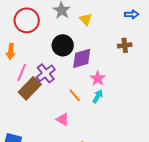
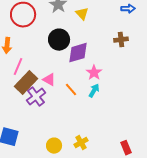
purple cross: (46, 73) -> (36, 97), moved
pink triangle: (63, 119) -> (49, 80), moved

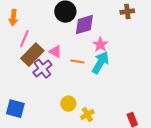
orange line: (71, 90) -> (77, 62), turned -40
cyan arrow: (94, 91) -> (100, 63), size x1.6
yellow circle: (54, 146) -> (68, 104), moved

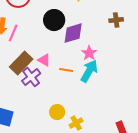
pink line: (24, 39) -> (13, 33), moved

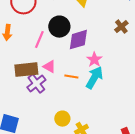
brown cross: (116, 20) -> (121, 27), turned -32
pink line: (13, 33) -> (39, 40), moved
brown rectangle: (21, 63) -> (26, 70), turned 40

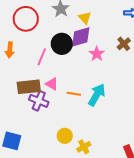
purple diamond: (78, 40) -> (81, 37), moved
pink star: (94, 60) -> (97, 54), moved
purple cross: (36, 84) -> (39, 101), turned -30

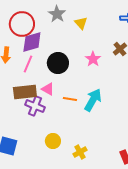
purple diamond: (81, 37) -> (32, 42), moved
black circle: (62, 44) -> (58, 63), moved
pink line: (42, 57) -> (28, 64), moved
yellow circle: (65, 136) -> (53, 141), moved

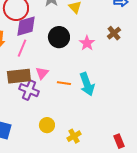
black circle: (58, 63) -> (59, 37), moved
pink triangle: (48, 89) -> (42, 73), turned 40
cyan arrow: (93, 100) -> (87, 84), turned 130

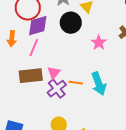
black circle: (59, 37) -> (71, 23), moved
purple cross: (29, 90) -> (57, 89), moved, turned 30

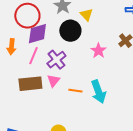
purple cross: (57, 89) -> (56, 60), moved

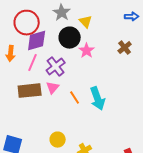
pink star: (98, 51) -> (87, 51), moved
orange line: (75, 91) -> (75, 98), turned 48

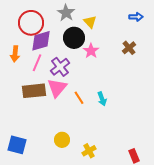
pink triangle: (53, 88) -> (57, 88), size x1.5
cyan arrow: (98, 99) -> (102, 99), size x0.6

